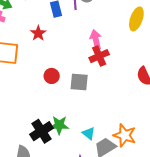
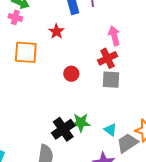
red cross: (99, 56) -> (108, 58), moved
gray square: (79, 82) -> (111, 80), moved

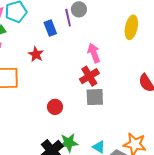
red circle: (71, 74) -> (55, 107), moved

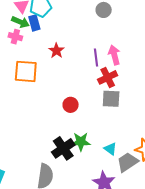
purple line: (68, 18) -> (96, 58), moved
blue rectangle: (50, 28) -> (34, 23), moved

